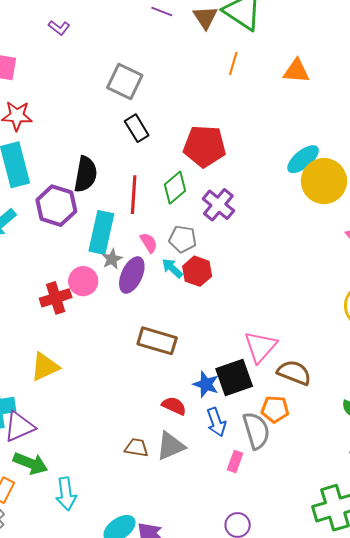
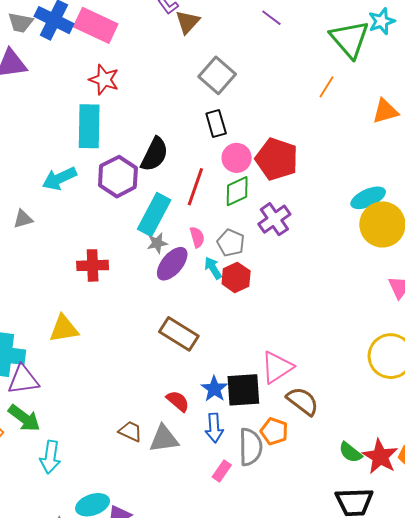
brown triangle: (205, 17) -> (188, 22), moved
orange triangle: (296, 71) -> (385, 111), turned -36
pink circle: (83, 281) -> (237, 158), moved

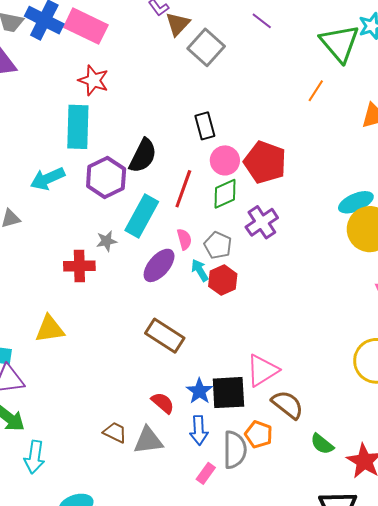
gray square: (217, 75) -> (206, 47), moved
gray star: (157, 243) -> (107, 241), moved
green semicircle: (350, 452) -> (322, 444), moved

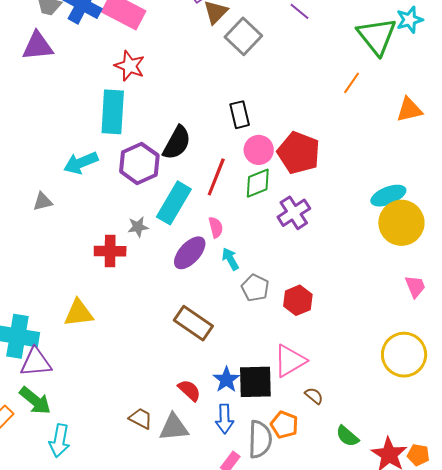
gray pentagon: (218, 245) -> (255, 288), moved
red hexagon: (223, 280) -> (298, 300), moved
brown semicircle: (287, 405) -> (314, 396), size x0.6

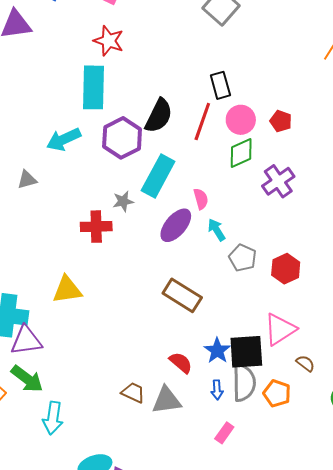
red pentagon: (299, 153) -> (281, 121), size x0.5
red line: (216, 177) -> (202, 122), moved
blue arrow: (225, 419) -> (217, 390), size x0.7
gray semicircle: (260, 439) -> (244, 383), moved

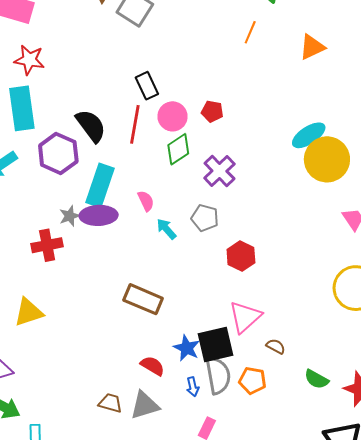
black semicircle: (159, 116) -> (91, 126), turned -54
purple ellipse: (176, 225) -> (99, 215), moved, turned 57
gray pentagon: (243, 258) -> (205, 218), moved

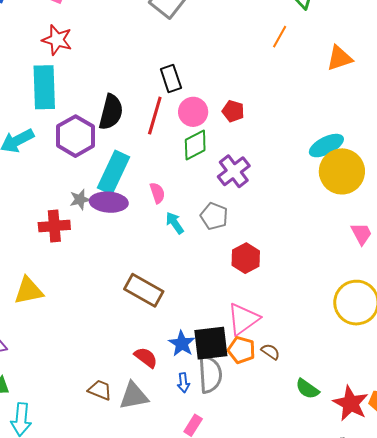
black semicircle: (91, 126) -> (111, 112), turned 45
orange pentagon: (252, 381) -> (241, 350), moved

